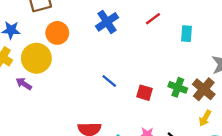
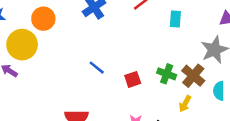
red square: (144, 93) -> (133, 79), turned -35
yellow arrow: (205, 118) -> (185, 104), moved

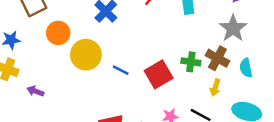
yellow circle: (22, 45) -> (86, 55), moved
red square: (133, 79) -> (159, 74), size x1.6

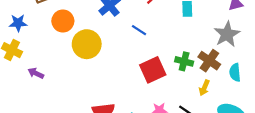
blue line: (121, 70) -> (139, 30), moved

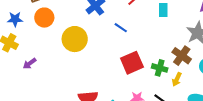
orange circle: (63, 21) -> (44, 18), moved
green cross: (184, 61) -> (160, 68), moved
purple arrow: (36, 73) -> (30, 63), turned -64

